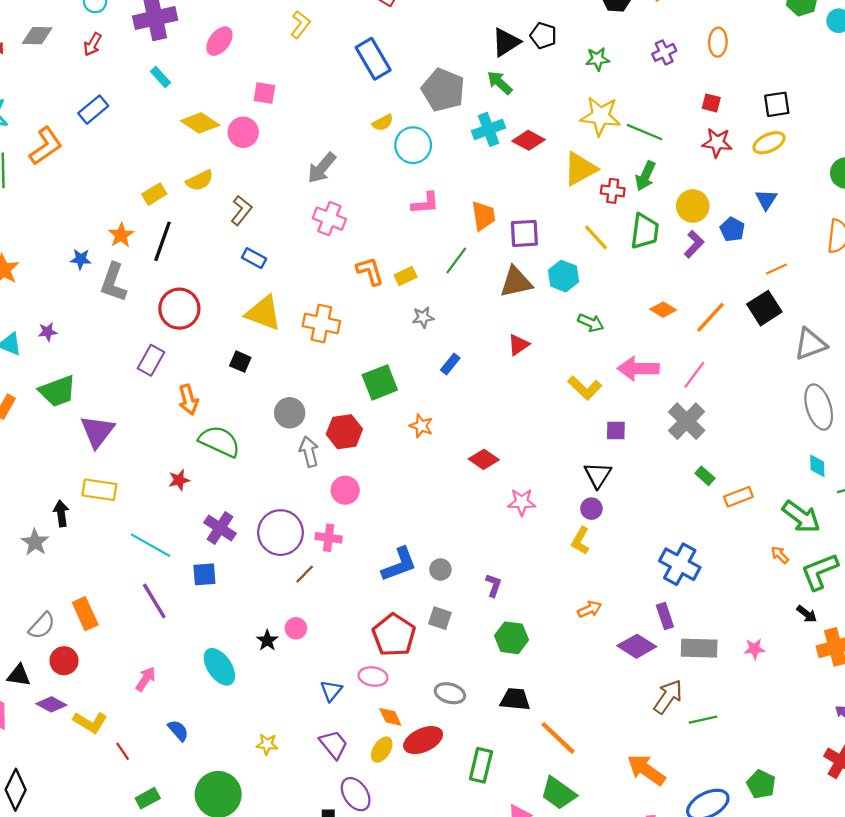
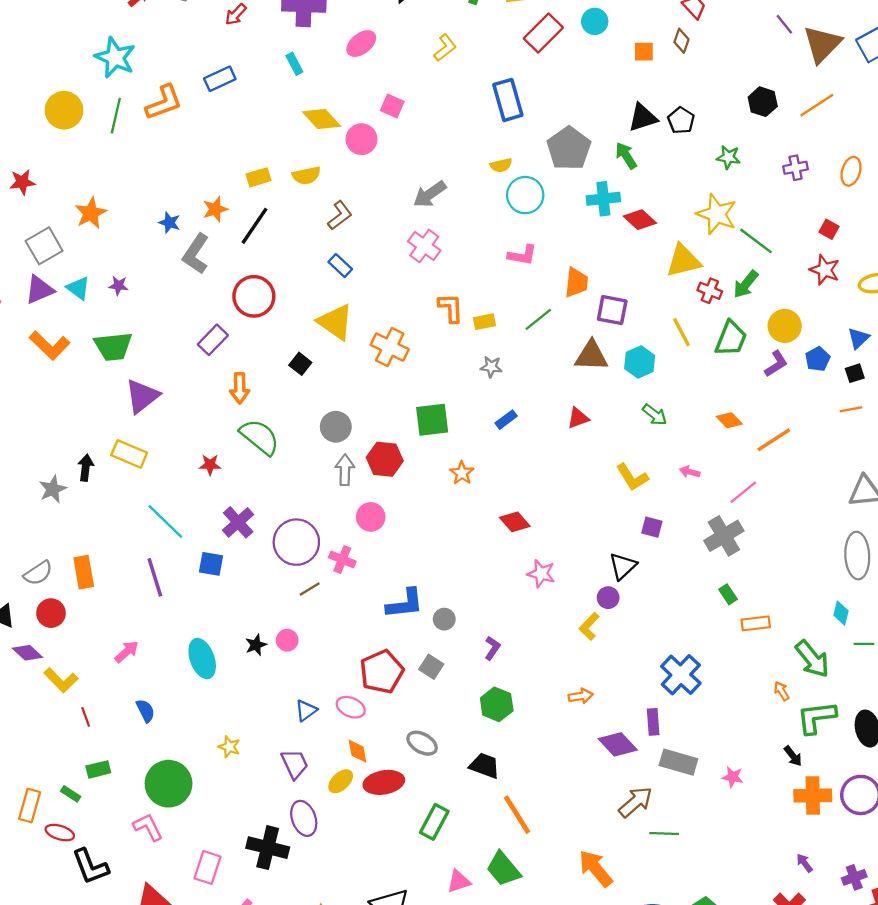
black square: (764, 308) -> (855, 373), moved, size x0.6
pink arrow: (638, 369) -> (690, 472), size x0.5

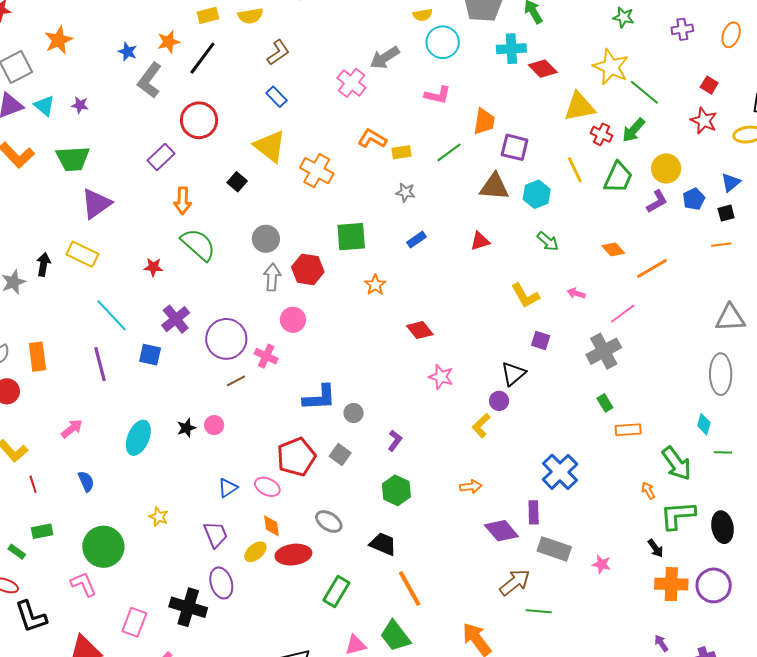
gray arrow: (430, 194) -> (385, 58), moved
orange L-shape: (451, 308) -> (372, 139), turned -60
cyan ellipse: (202, 659) -> (138, 438), turned 40

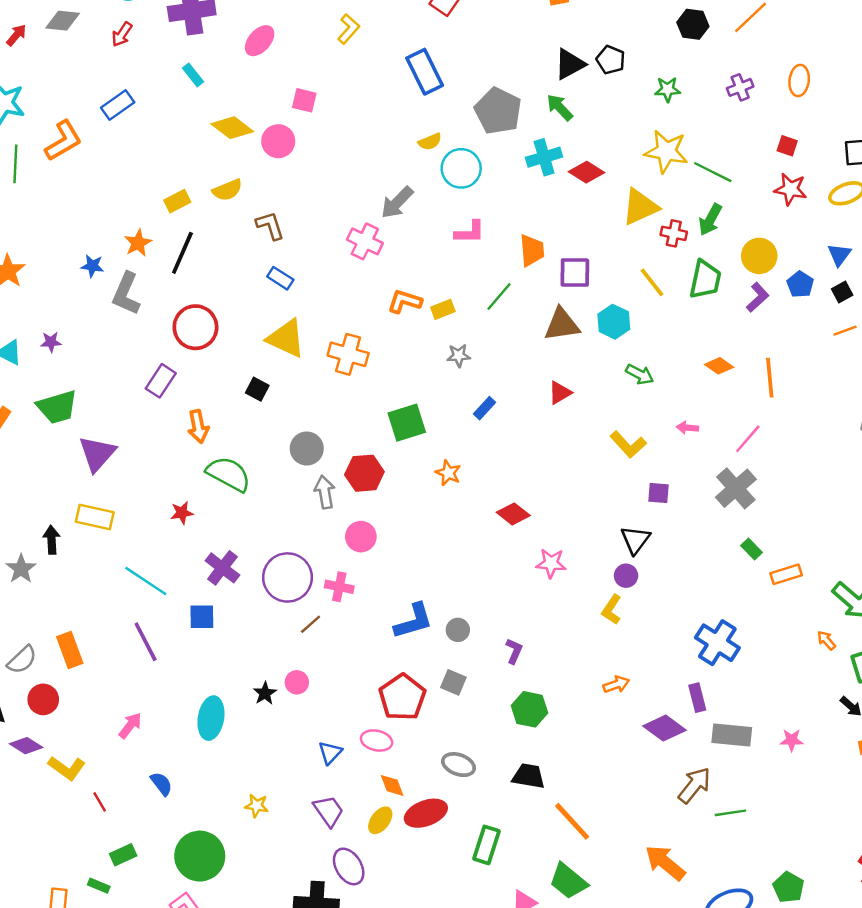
brown L-shape: (278, 52) -> (270, 226), turned -60
orange line: (652, 268) -> (770, 378), turned -52

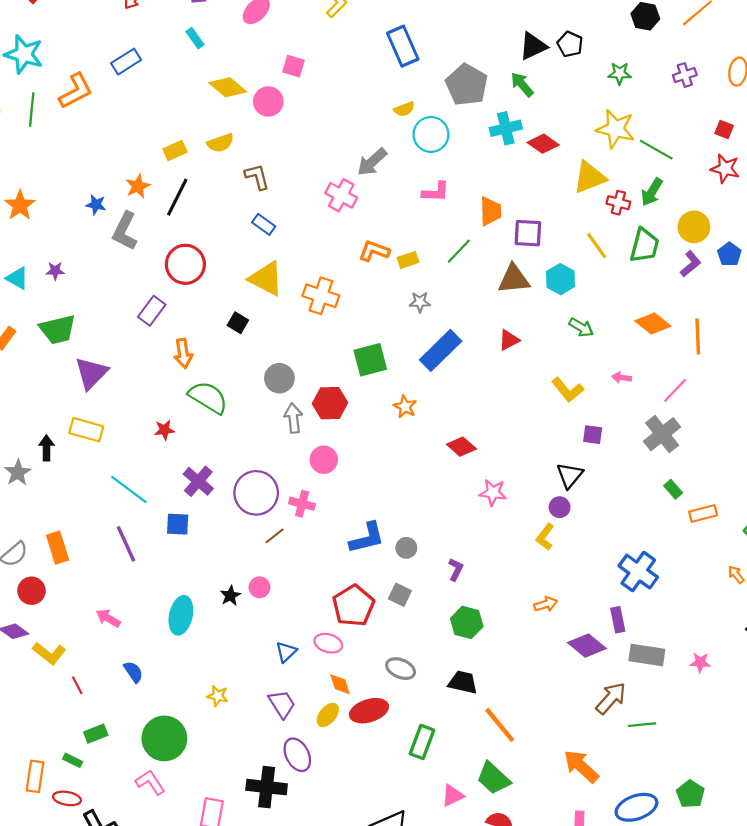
orange diamond: (719, 366) -> (653, 323), size x1.4
blue rectangle: (484, 408) -> (441, 350), size x2.0
pink arrow: (130, 725) -> (108, 618), turned -100

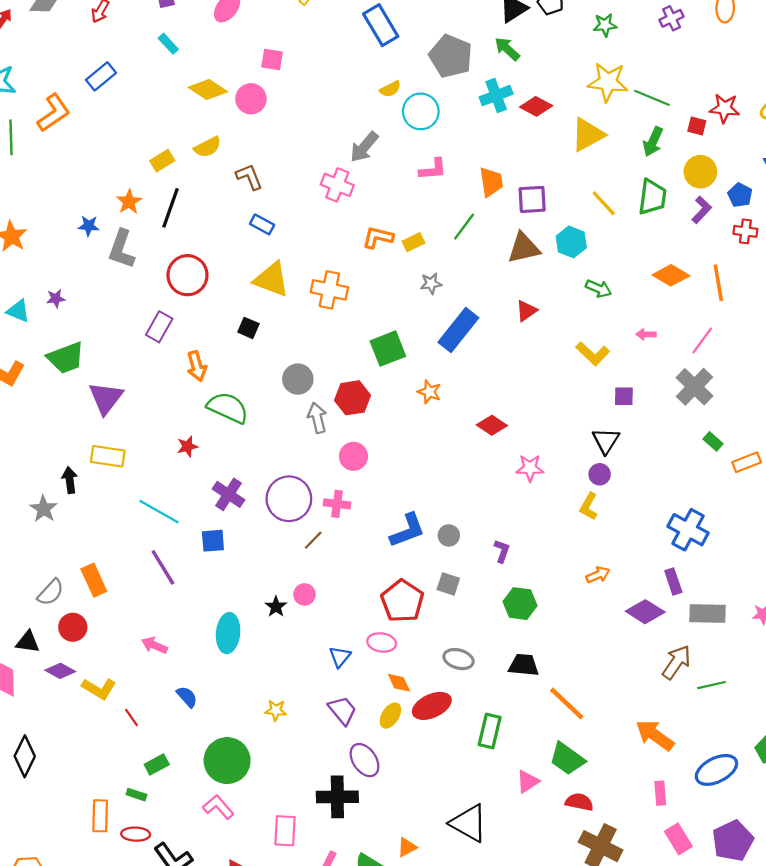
red square: (724, 129) -> (697, 126), moved
red cross: (618, 203) -> (745, 231), moved

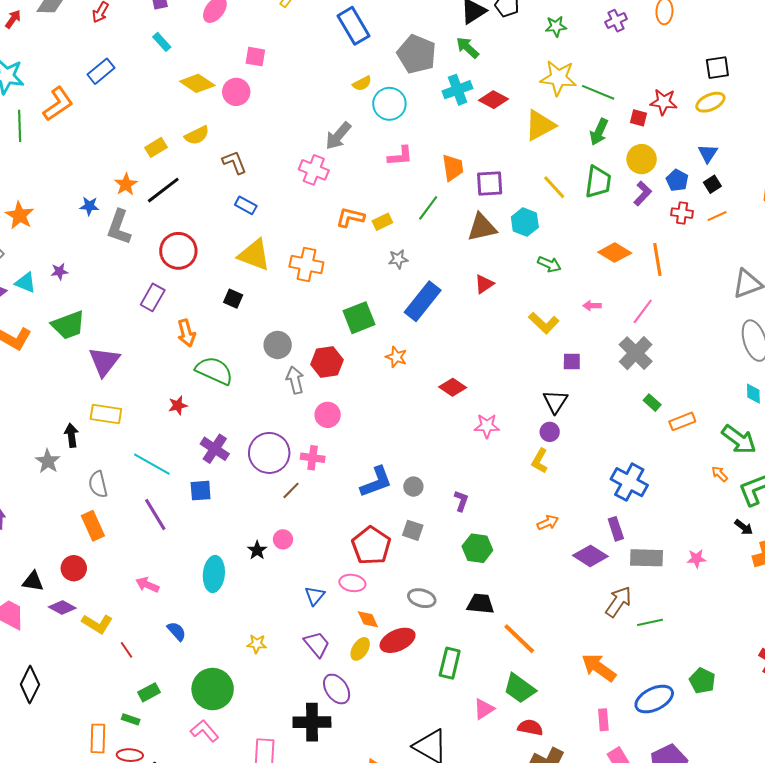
black line: (171, 208) -> (163, 190), turned 33
gray semicircle: (51, 592) -> (98, 484), moved, turned 124

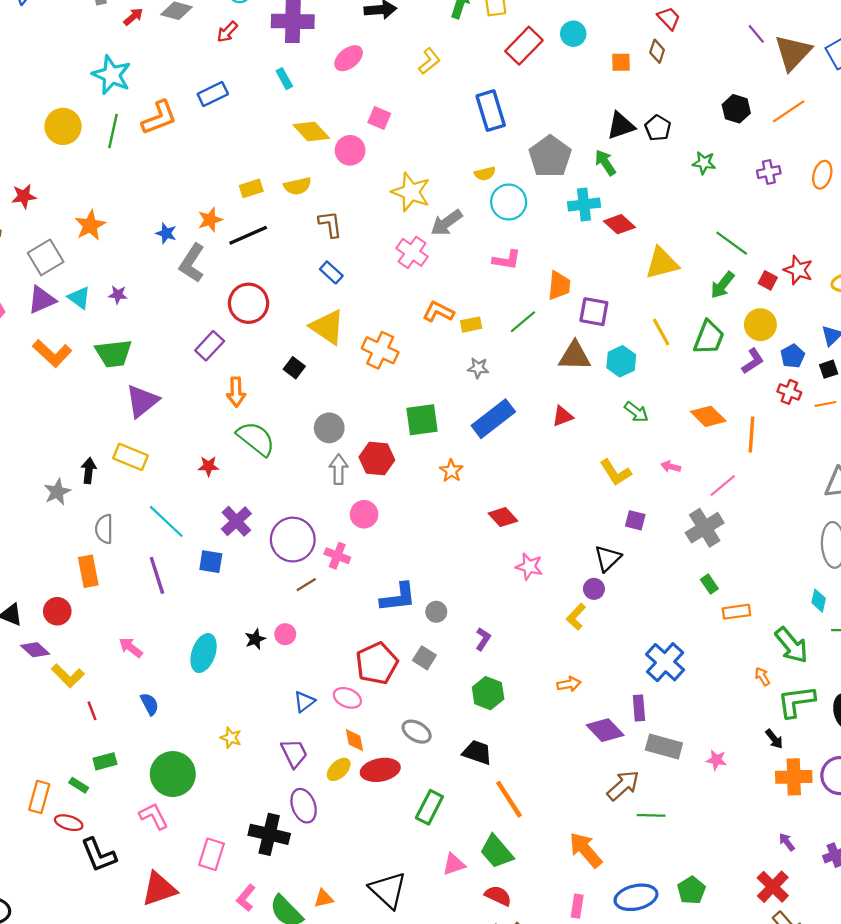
yellow star: (558, 78) -> (411, 192), moved

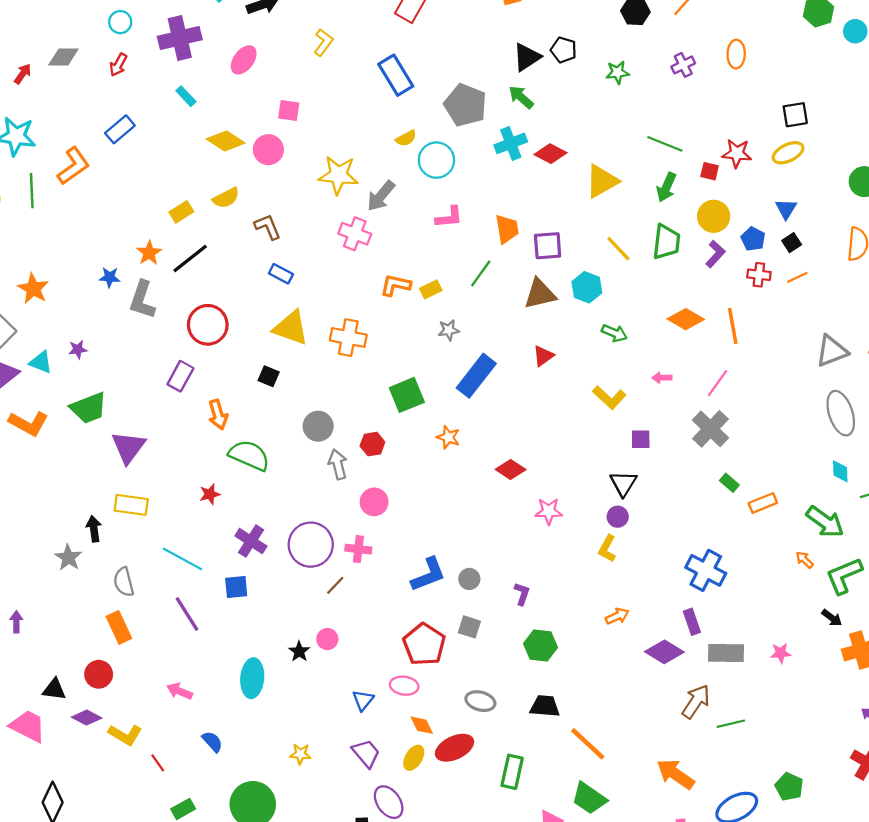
red hexagon: (377, 458) -> (372, 444), size x0.7

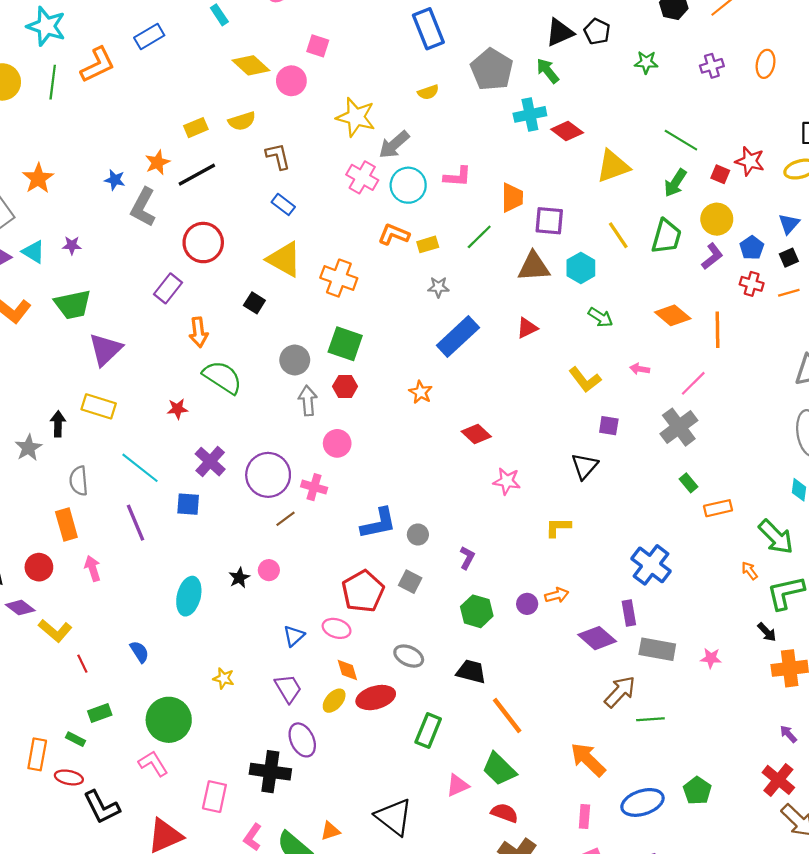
cyan circle: (436, 160) -> (408, 185), moved
green square: (407, 395) -> (345, 344), moved, turned 32
purple circle: (618, 517) -> (527, 604), moved
yellow L-shape: (607, 549) -> (558, 527), turned 52
pink arrow: (180, 691) -> (93, 568), moved, turned 40

